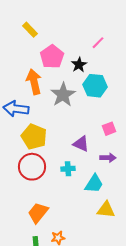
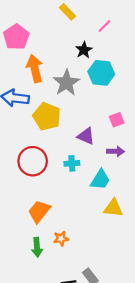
yellow rectangle: (30, 30) -> (68, 12), moved
pink pentagon: (52, 57) -> (16, 37), moved
yellow pentagon: (34, 137) -> (47, 117), moved

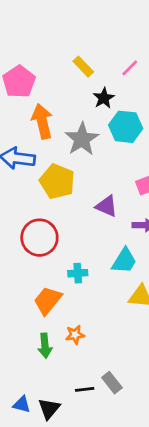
yellow rectangle: (68, 12) -> (83, 67), moved
cyan cross: (72, 163) -> (78, 273), moved

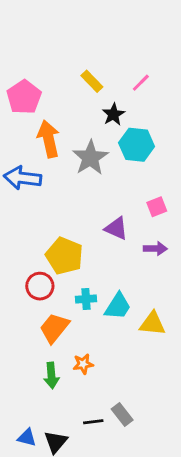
yellow pentagon: (57, 181) -> (64, 256), moved
red circle: (39, 238) -> (40, 286), moved, size x0.7
cyan trapezoid: (124, 261) -> (118, 306), moved

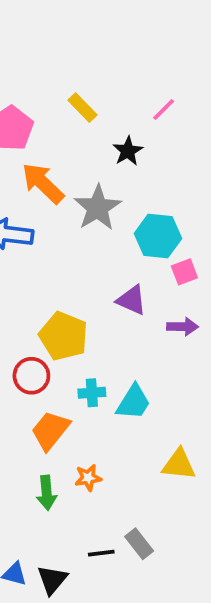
yellow rectangle: (92, 81) -> (82, 108), moved
orange arrow: (49, 139) -> (43, 183), turned -33
cyan hexagon: (137, 145) -> (158, 236), moved
yellow triangle: (152, 324) -> (179, 464), moved

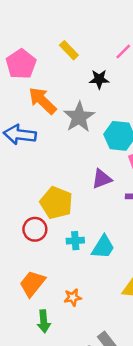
black star: (128, 151) -> (99, 79), turned 30
purple triangle: (132, 300) -> (102, 179), turned -45
orange trapezoid: (50, 431) -> (32, 284), moved
green arrow: (47, 493) -> (44, 321), moved

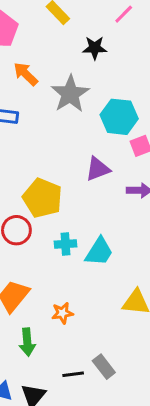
orange arrow: (42, 101) -> (26, 74), size x0.7

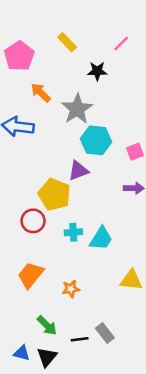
cyan hexagon: (119, 117) -> (96, 140), moved
purple triangle: (98, 169) -> (78, 171), moved
green arrow: (27, 342) -> (47, 325), moved, turned -40

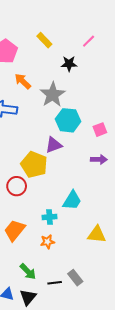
cyan cross: (73, 232) -> (49, 217), moved

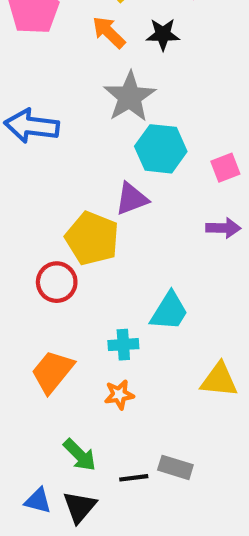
orange arrow: (23, 81) -> (109, 32), moved
gray rectangle: (75, 278) -> (175, 467), turned -35

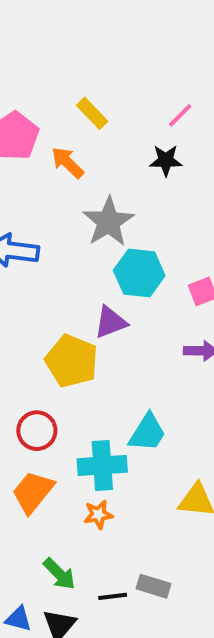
orange arrow: (109, 32) -> (68, 162), moved
black star: (163, 34) -> (166, 160), moved
red circle: (57, 282) -> (37, 431), moved
cyan cross: (123, 345) -> (102, 465), size x1.6

